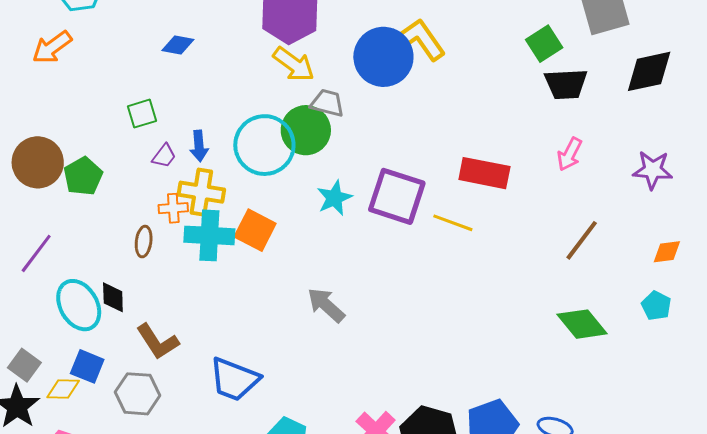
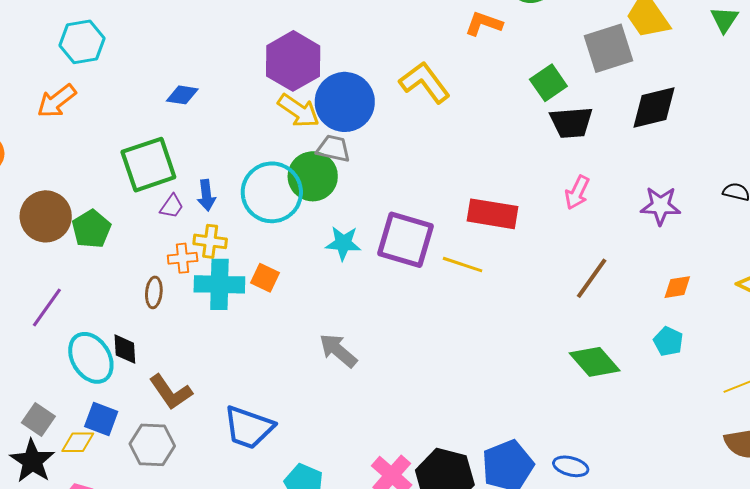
blue circle: (383, 57) -> (345, 102), moved
green square: (142, 114) -> (148, 165), size x1.8
yellow cross: (201, 192) -> (210, 241), size x0.7
cyan star: (334, 198) -> (343, 243), turned 30
orange square: (255, 230) -> (265, 278), size x0.7

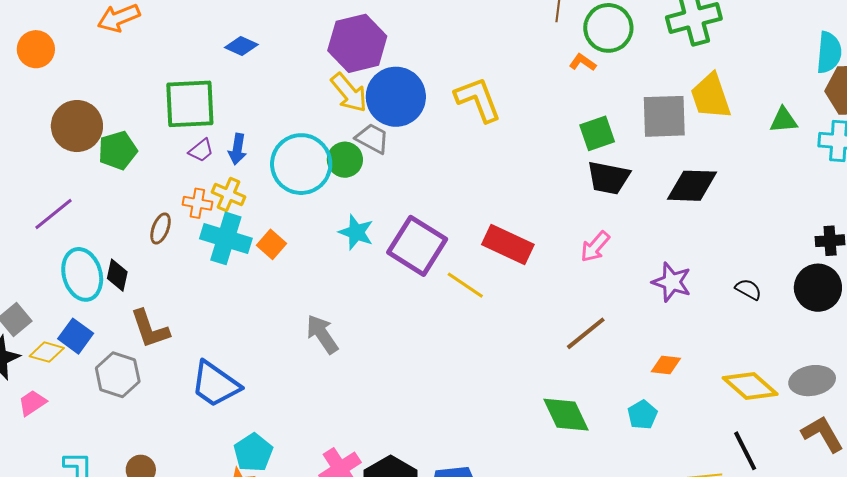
green triangle: (724, 19) -> (784, 120), turned 36
orange L-shape: (484, 24) -> (583, 62), moved, size x0.7
green circle: (313, 176) -> (345, 160), size x0.7

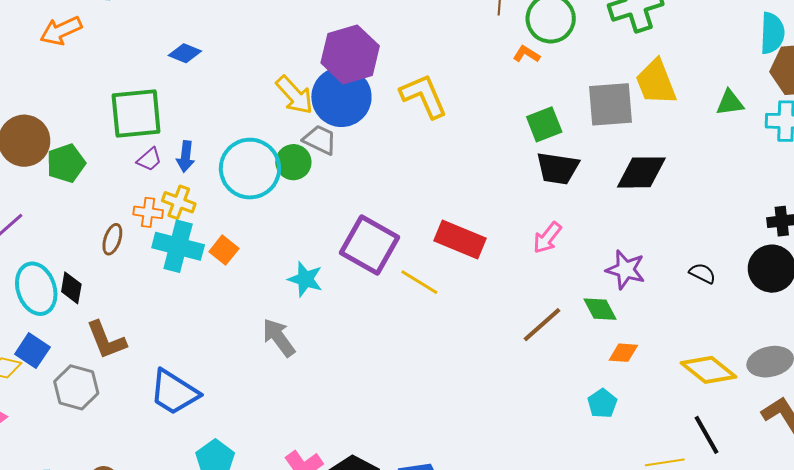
purple hexagon: (357, 43) -> (350, 54), moved
cyan star: (356, 232) -> (305, 279), moved
green diamond: (566, 415) -> (600, 309), moved, size x0.7

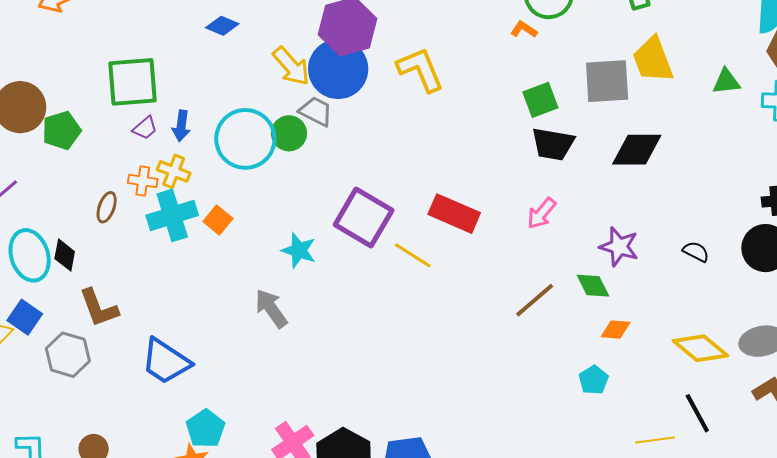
blue diamond: (185, 53) -> (222, 26), moved
cyan cross: (178, 246) -> (172, 215), turned -33

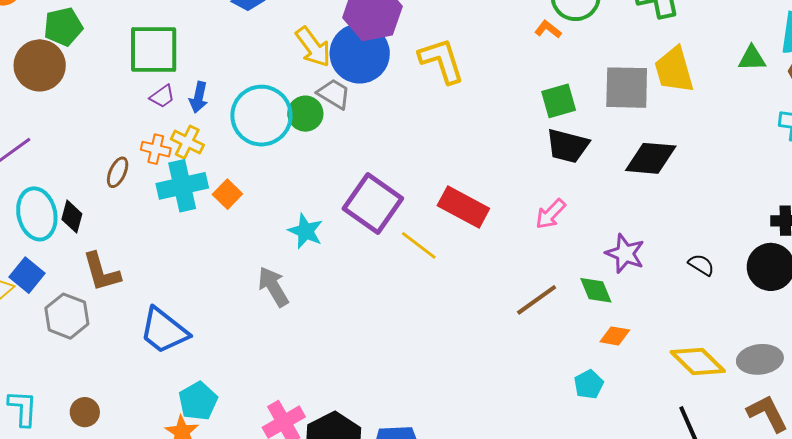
green triangle: (726, 81) -> (752, 58), moved
green pentagon: (61, 130) -> (63, 27), moved

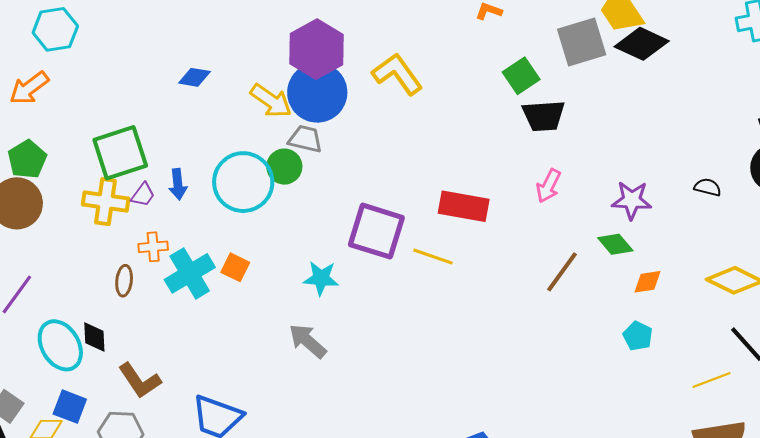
yellow cross: (187, 142) -> (106, 202), moved, size x1.4
black diamond: (651, 158) -> (642, 44), moved, turned 38

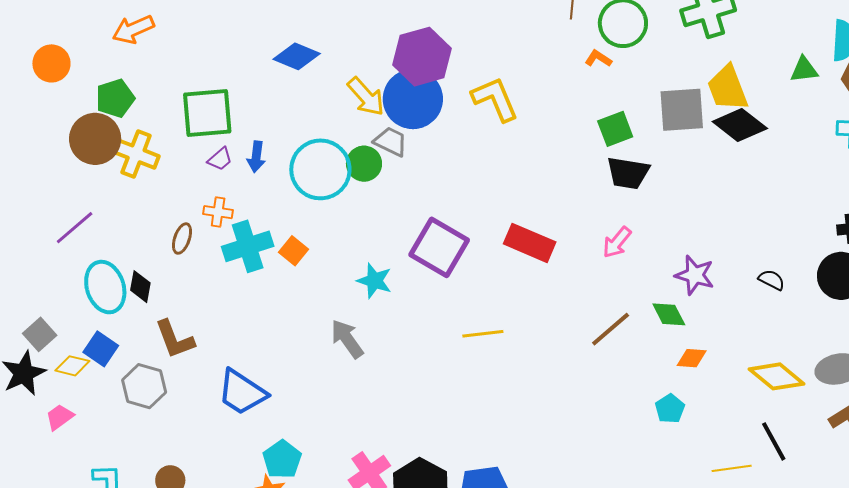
blue diamond: (194, 77) -> (297, 56), size x1.4
yellow cross: (106, 202) -> (136, 154), moved
yellow line: (433, 257) -> (483, 334), moved, turned -39

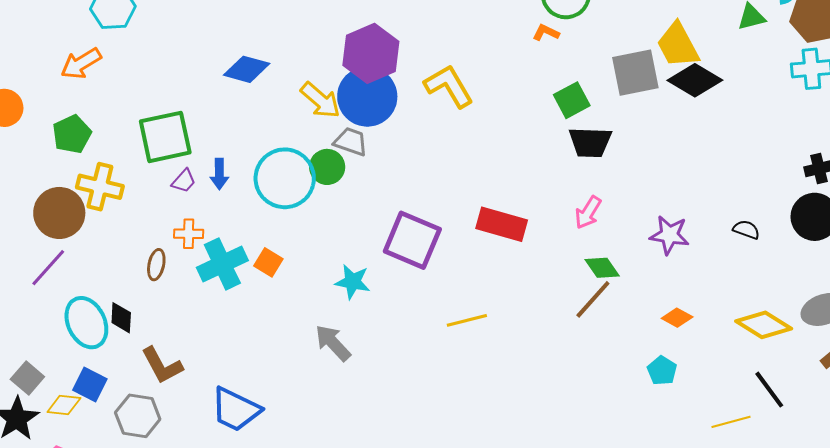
brown circle: (95, 139) -> (59, 213), moved
green diamond: (669, 314) -> (602, 268), moved
orange diamond: (692, 358) -> (677, 318), turned 32

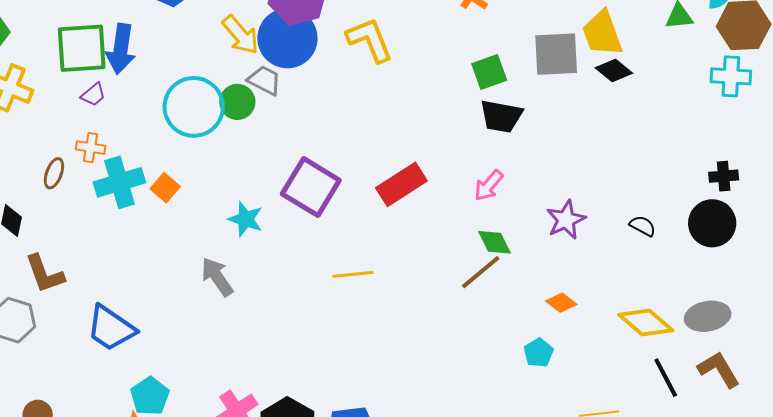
black diamond: (695, 80) -> (614, 71), size x0.7
blue arrow: (219, 174) -> (121, 49), moved, size x1.6
red rectangle: (502, 224) -> (401, 184), turned -57
purple star: (669, 235) -> (566, 220), turned 30
black line: (769, 390) -> (666, 378), moved

